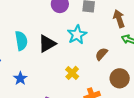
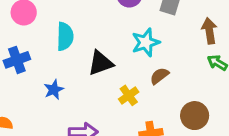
black triangle: (47, 44) -> (100, 63), moved
brown semicircle: (101, 54) -> (159, 76), moved

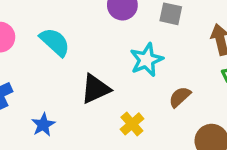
cyan semicircle: (65, 36) -> (55, 42), moved, turned -44
brown semicircle: (159, 76) -> (180, 97), moved

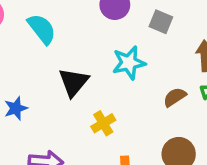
black triangle: (95, 89) -> (74, 82), turned -36
brown semicircle: (180, 97) -> (175, 97), moved

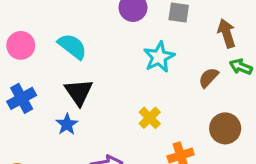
black triangle: (74, 82) -> (79, 92), moved

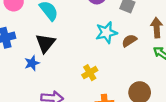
brown semicircle: (209, 78) -> (129, 41), moved

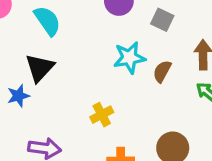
brown semicircle: (129, 41) -> (162, 71), turned -32

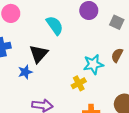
cyan semicircle: (47, 21) -> (55, 25), moved
cyan star: (129, 58) -> (93, 64), moved

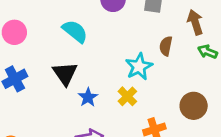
blue star: (25, 72) -> (88, 97), moved

